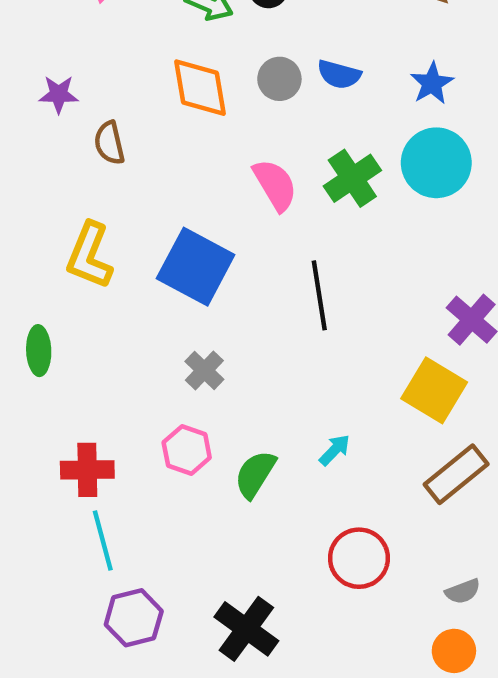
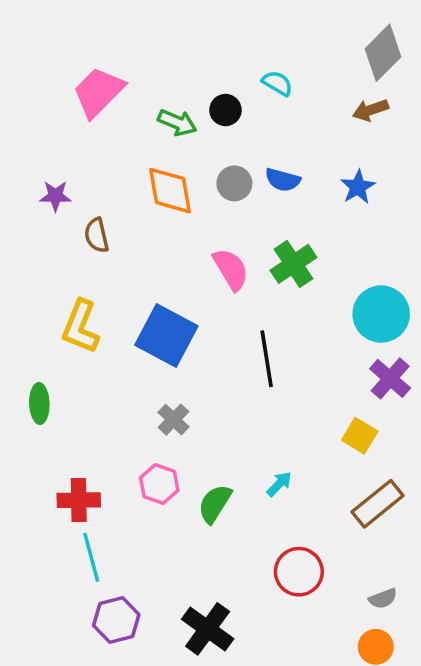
cyan circle: (436, 163) -> (381, 314), moved
yellow square: (434, 390) -> (360, 436), size x0.7

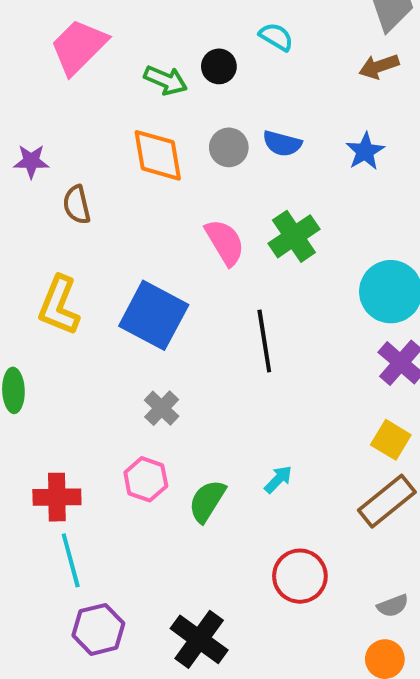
yellow square: (360, 436) -> (391, 440), moved

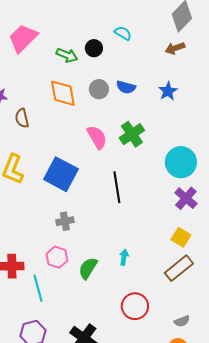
gray cross: (162, 408) -> (65, 221), turned 36
cyan arrow: (278, 479) -> (124, 257), turned -35
cyan line: (71, 560) -> (38, 288), moved

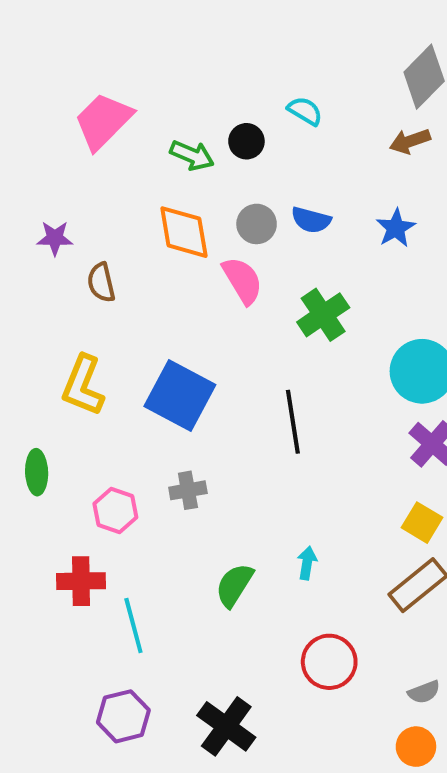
pink semicircle: (97, 137) -> (242, 280), moved
pink hexagon: (57, 257) -> (115, 510), moved

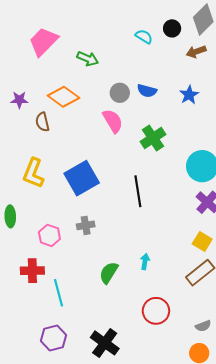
black circle: (246, 141) -> (172, 28), moved
orange diamond: (184, 232) -> (64, 97), moved, turned -44
blue square: (180, 395) -> (82, 178), turned 32

